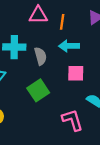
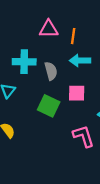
pink square: (76, 73) -> (77, 93), moved
green square: (38, 90) -> (49, 106), turned -30

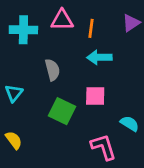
cyan cross: (24, 62) -> (23, 30), moved
gray semicircle: (51, 71) -> (52, 70), moved

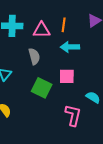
pink triangle: (62, 20) -> (42, 30), moved
pink L-shape: (103, 147) -> (73, 115), turned 30

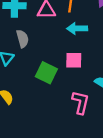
gray semicircle: (34, 56) -> (22, 39), moved

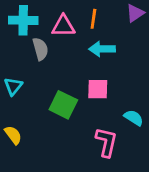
gray semicircle: (22, 39) -> (40, 49), moved

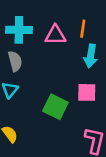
gray semicircle: (40, 49) -> (15, 61), moved
cyan arrow: (102, 49) -> (91, 56), turned -80

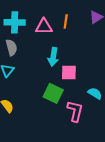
cyan arrow: (91, 56) -> (53, 57), moved
green square: (55, 107) -> (53, 93), moved

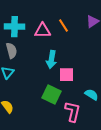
orange line: (66, 21) -> (64, 26), turned -40

